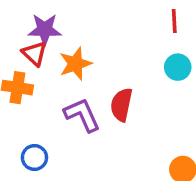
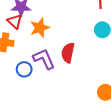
blue circle: (34, 158) -> (24, 69), moved

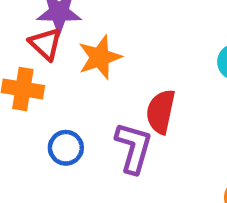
purple L-shape: (44, 59) -> (134, 148), moved, turned 40

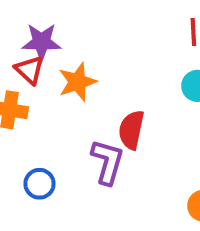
blue circle: (66, 148) -> (39, 184), moved

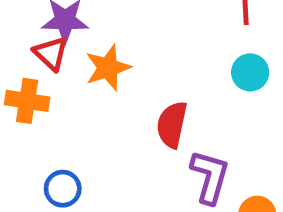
purple L-shape: (107, 162) -> (210, 177), moved

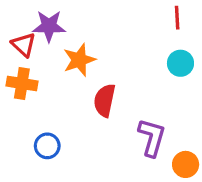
red triangle: (51, 53) -> (24, 45), moved
red semicircle: (172, 125) -> (105, 100), moved

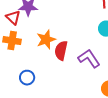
orange star: (79, 60) -> (46, 40), moved
purple L-shape: (152, 137) -> (89, 59), moved, turned -50

